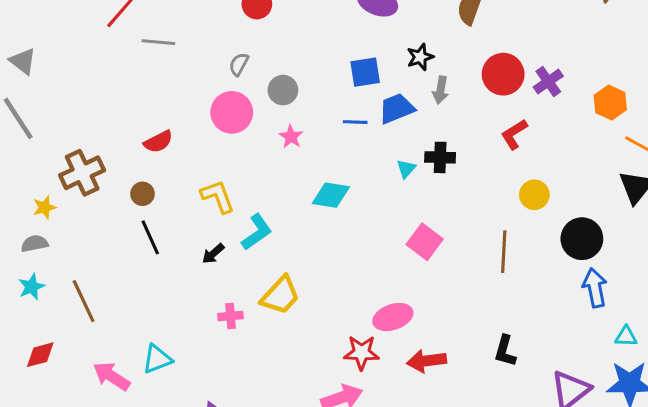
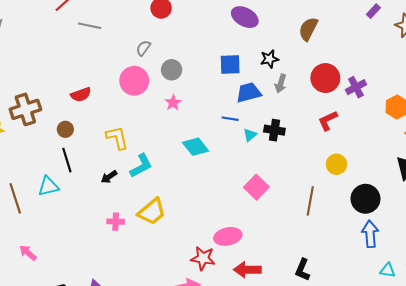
blue line: (355, 122) -> (230, 119), moved
cyan diamond: (331, 195) -> (196, 147), turned 35
cyan triangle: (157, 359) -> (48, 186), moved
pink arrow: (111, 376) -> (28, 253), size x0.7

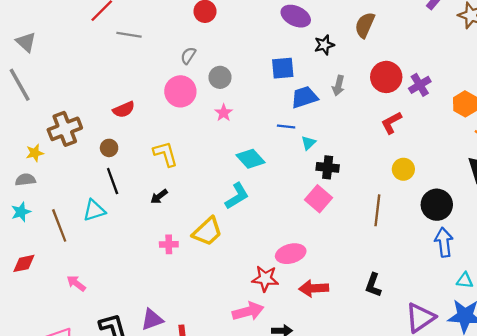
black star: (269, 59) -> (324, 45), moved
black cross: (274, 130) -> (328, 167), moved
cyan L-shape: (141, 166) -> (237, 196), moved

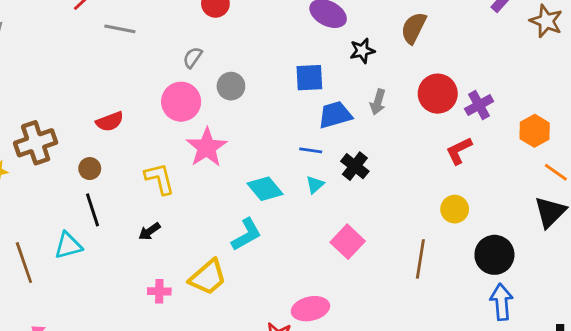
pink star: (224, 113) -> (207, 147), moved, size x1.8
red L-shape: (391, 123) -> (459, 151), moved
cyan triangle: (308, 143) -> (315, 185), moved
black cross: (328, 167) -> (355, 166), moved, turned 30

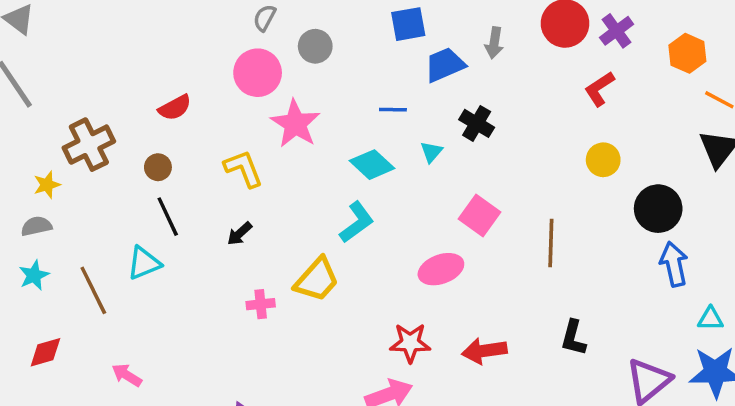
blue line: (311, 150) -> (393, 110), moved
brown line: (420, 259) -> (551, 243), moved
pink ellipse: (310, 309) -> (441, 269), moved

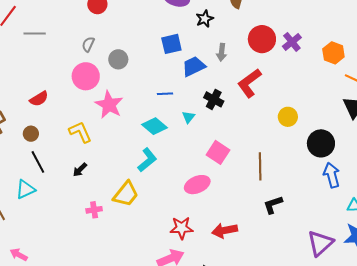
red L-shape: (599, 89) -> (249, 83), moved, size x1.4
black L-shape: (573, 338) -> (273, 205), moved, turned 60

